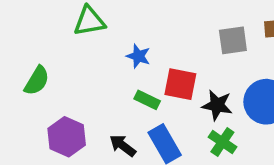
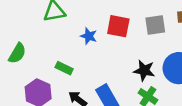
red square: (180, 84) -> (118, 26), moved
green rectangle: (147, 100) -> (64, 68), moved

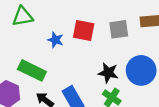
green rectangle: (64, 68) -> (32, 70), size x1.6

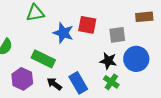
gray square: (119, 29) -> (117, 35), moved
blue star: (55, 40) -> (63, 33), size x1.5

